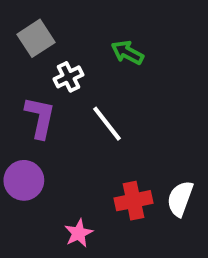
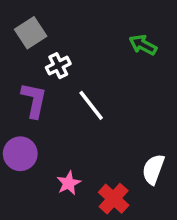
green arrow: (127, 53) -> (143, 45), moved
red cross: (133, 201) -> (114, 199), moved, turned -36
pink star: (79, 233) -> (69, 183), moved

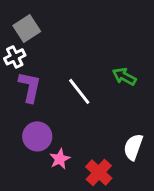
green arrow: (143, 45) -> (124, 76), moved
white cross: (58, 66) -> (15, 57), moved
purple circle: (20, 154) -> (37, 136), moved

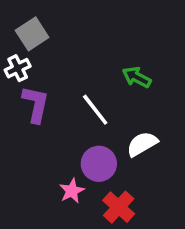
green arrow: (124, 76) -> (137, 77), moved
purple circle: (37, 136) -> (99, 164), moved
white semicircle: (133, 147) -> (142, 144), moved, turned 40

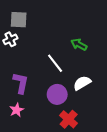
gray square: (32, 34) -> (19, 20), turned 36
purple L-shape: (36, 104) -> (21, 83), moved
pink star: (72, 191) -> (17, 110), moved

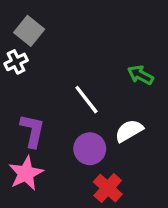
gray square: (19, 20) -> (29, 31), turned 36
green arrow: (79, 44) -> (140, 75), moved
pink star: (17, 110) -> (26, 173), size x1.5

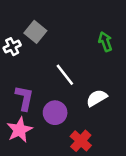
gray square: (29, 31) -> (35, 32), moved
green arrow: (140, 75) -> (105, 42), moved, turned 42
purple circle: (90, 149) -> (55, 113), moved

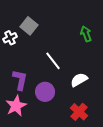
red cross: (81, 141) -> (79, 112), moved

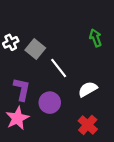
gray square: (29, 26) -> (35, 49), moved

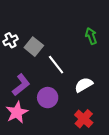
purple L-shape: (22, 89) -> (21, 85), turned 40

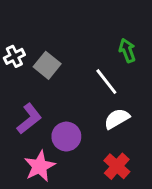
white line: (56, 65) -> (106, 82), moved
pink star: (17, 112) -> (40, 166), moved

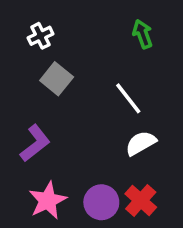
green arrow: (127, 50) -> (143, 34), moved
white cross: (14, 56) -> (40, 36), moved
purple circle: (66, 137) -> (101, 202), moved

